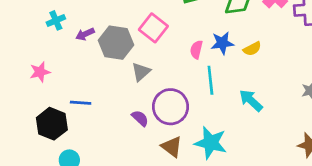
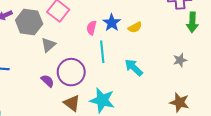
blue star: (222, 43) -> (112, 23), turned -30

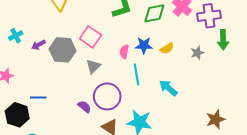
blue star: (112, 23) -> (144, 45), turned -30
gray triangle: (48, 45) -> (93, 66), moved
gray star: (180, 60) -> (197, 53), moved
brown star: (179, 102) -> (216, 119), turned -30

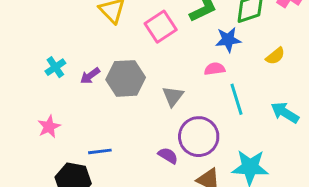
pink square: (90, 37) -> (161, 27), moved, turned 30
blue star: (144, 45) -> (228, 40), moved
pink semicircle: (124, 52) -> (215, 69), turned 80

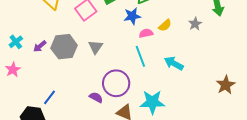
pink semicircle: (215, 69) -> (146, 33), moved
gray triangle: (173, 96) -> (95, 47), moved
pink star: (49, 127) -> (13, 70), moved
blue line: (100, 151) -> (50, 97), turned -42

